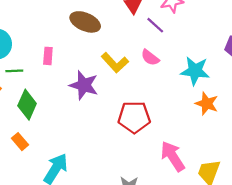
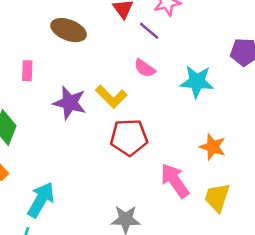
yellow L-shape: (115, 63) -> (111, 97), moved
orange star: (207, 104) -> (213, 147), moved

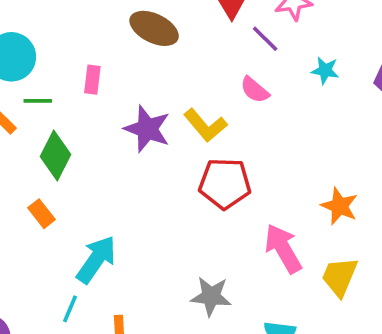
cyan star: (197, 82) -> (325, 70), moved, size x0.6

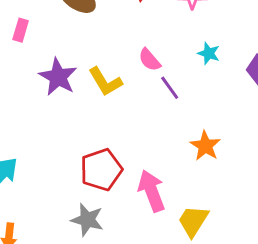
purple line: (265, 39) -> (170, 88), moved
red pentagon: (225, 183) -> (101, 170), moved, turned -30
orange star: (339, 206) -> (205, 146), moved

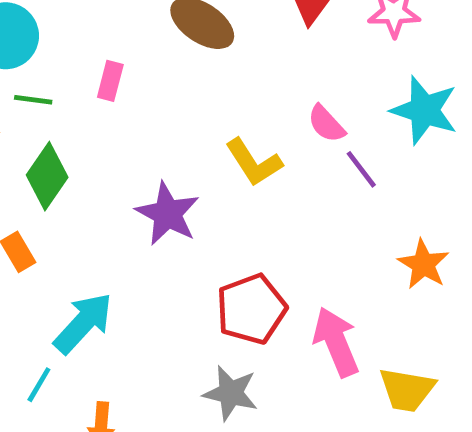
cyan star: (209, 53) -> (424, 110), size x1.8
purple star: (58, 77) -> (168, 214), moved
yellow trapezoid: (193, 221) -> (407, 390), turned -111

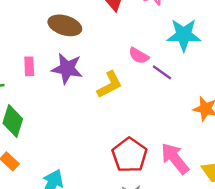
yellow L-shape: (254, 162) -> (110, 85), turned -68
purple star: (168, 214) -> (67, 69), moved

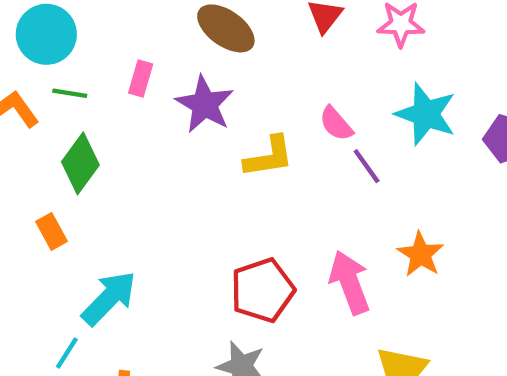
pink arrow: (175, 159) -> (350, 282), moved

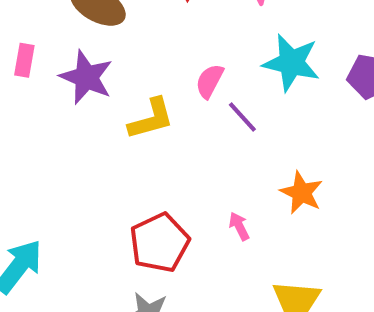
pink semicircle: (336, 124) -> (210, 81), turned 75
pink arrow: (350, 282) -> (239, 226), size x0.5

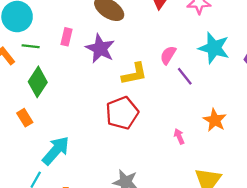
red pentagon: (159, 243) -> (122, 113), moved

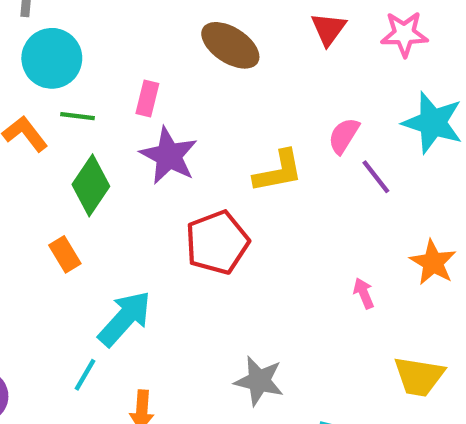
purple star: (100, 49) -> (169, 156), moved
red pentagon: (122, 113) -> (217, 242), moved

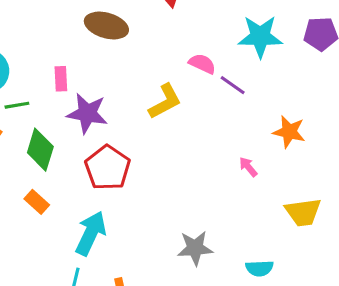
pink semicircle: (344, 136) -> (202, 64), turned 100
red pentagon: (217, 242) -> (108, 168), moved

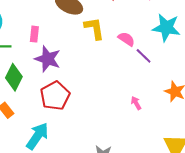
yellow L-shape: (165, 101) -> (94, 28), moved, turned -80
pink arrow: (248, 167) -> (136, 103), moved

